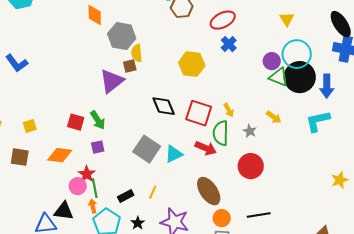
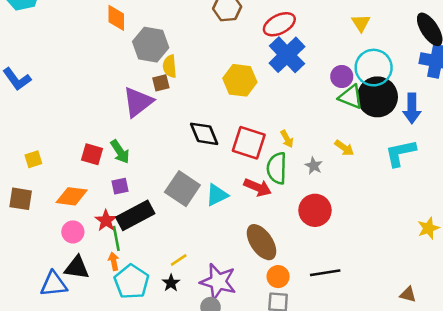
blue cross: (229, 44) -> (287, 55), size x1.8
pink circle: (78, 186) -> (73, 232), moved
yellow line: (153, 192) -> (179, 260), moved, turned 32
black rectangle: (126, 196) -> (135, 215), moved, size x1.8

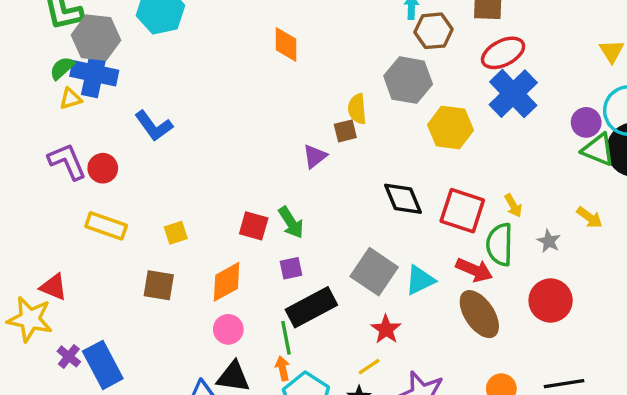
gray hexagon: (151, 45) -> (408, 80), moved
purple triangle: (138, 102) -> (315, 156), size x0.6
orange diamond: (72, 196) -> (227, 282), turned -36
red star: (106, 220) -> (386, 329), moved
brown ellipse: (261, 242) -> (479, 314), moved

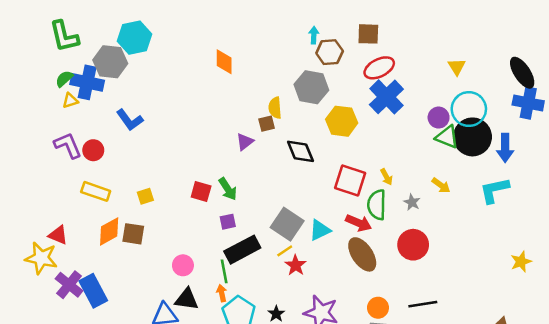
gray hexagon: (96, 38) -> (110, 62), moved
black diamond: (403, 199) -> (300, 151), moved
orange diamond: (227, 282) -> (109, 231), moved
purple cross: (69, 356) -> (69, 285), size x1.6
yellow line: (369, 367) -> (285, 251), moved

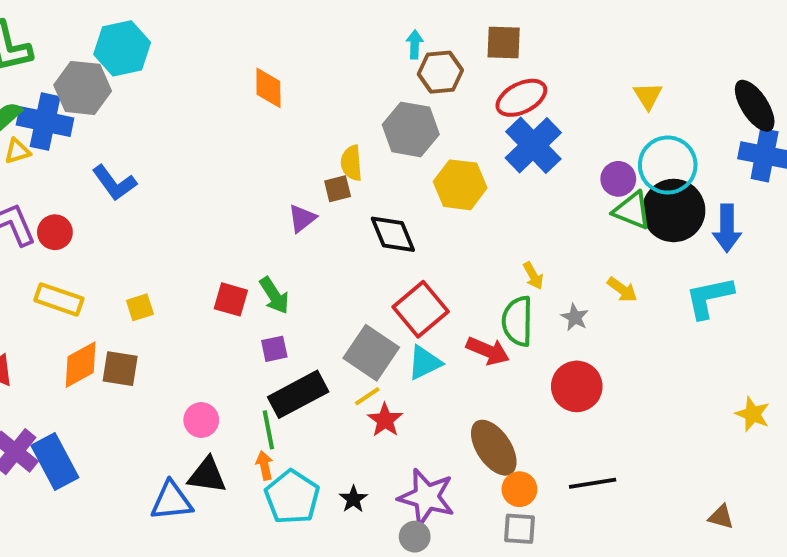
red square: (350, 181) -> (421, 309), moved, turned 32
brown ellipse: (362, 254) -> (494, 448), moved
yellow star: (521, 262) -> (753, 414), turned -30

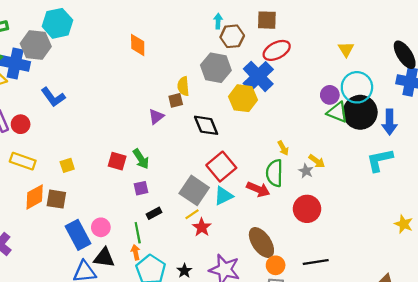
blue cross: (533, 145) -> (258, 76), moved
yellow arrow: (622, 290) -> (317, 161), moved
black rectangle: (298, 394) -> (154, 213), size x0.5
blue rectangle: (55, 462) -> (78, 235), moved

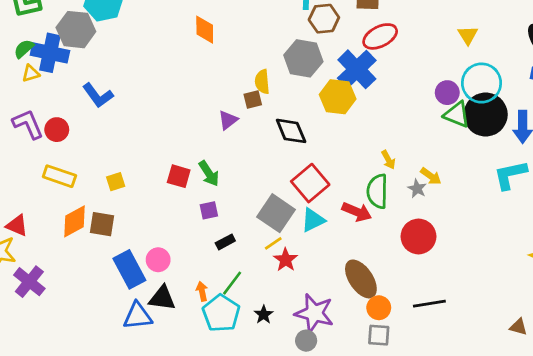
green line: (138, 233) -> (232, 283), moved, turned 48

